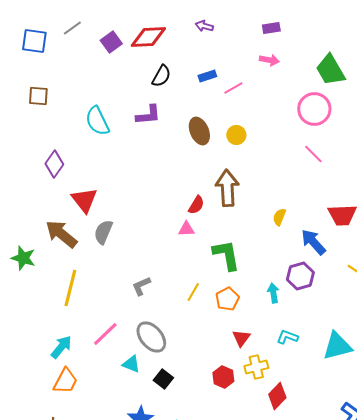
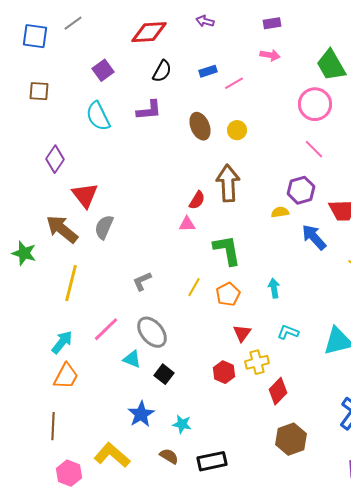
purple square: (111, 42) -> (103, 70), moved
yellow semicircle: (279, 217) -> (280, 212), turned 60
purple hexagon: (300, 276) -> (301, 190), moved

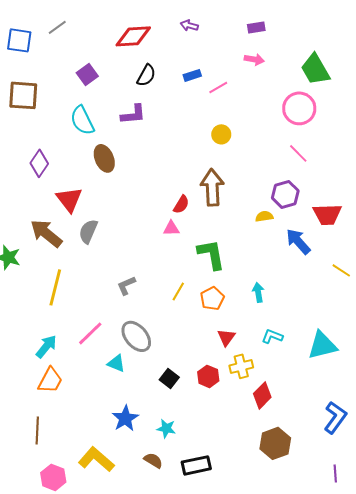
brown square: (39, 91) -> (23, 95), size x1.5
brown ellipse: (200, 126) -> (104, 158), moved
black square: (164, 374) -> (169, 378), moved

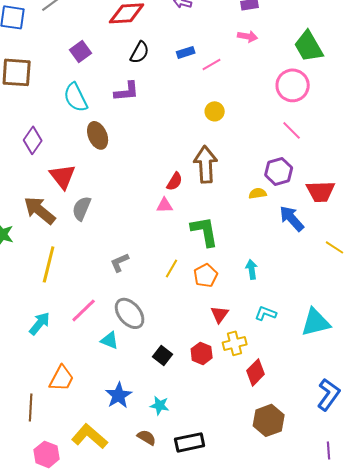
orange trapezoid: (50, 380) -> (62, 378), moved

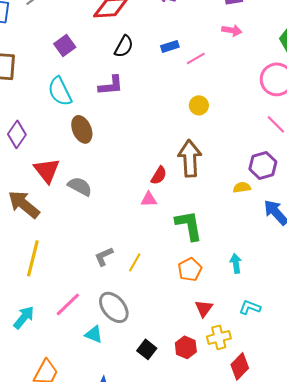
gray semicircle: (82, 208) -> (80, 186), moved, turned 95
yellow line: (172, 268) -> (135, 262), moved

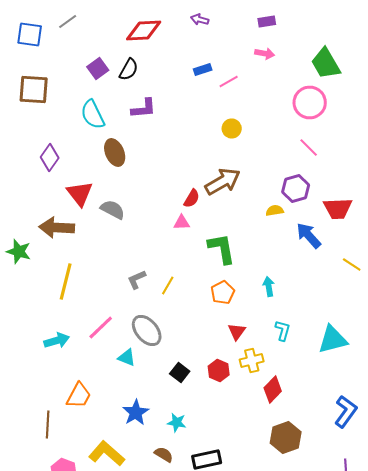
black semicircle: (124, 46) -> (129, 70), moved
brown arrow: (190, 158) -> (223, 182), turned 63
brown arrow: (24, 204) -> (57, 228), turned -36
cyan L-shape: (250, 307) -> (283, 330), turned 85
cyan arrow: (24, 317) -> (57, 340), turned 35

